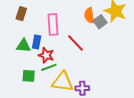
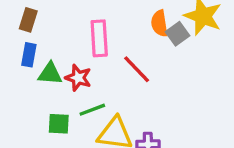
brown rectangle: (21, 14) -> (28, 20), moved
blue rectangle: (37, 42) -> (29, 55), moved
red star: (46, 55) -> (78, 78), moved

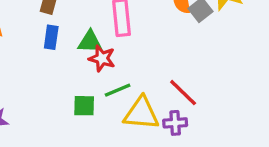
red line: (137, 69) -> (183, 93), moved
green triangle: (50, 74) -> (90, 42), moved

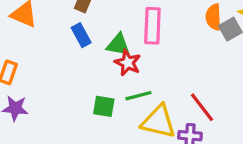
blue rectangle: (51, 37) -> (81, 35), turned -45

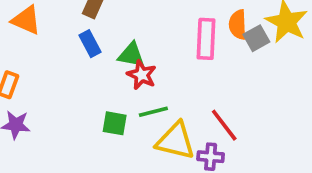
pink rectangle: (152, 26) -> (206, 39), moved

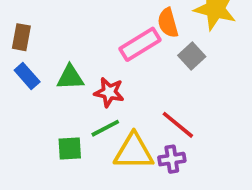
gray square: (256, 38) -> (192, 56), moved
pink rectangle: (206, 39) -> (140, 44), turned 69
red star: (142, 75) -> (109, 92), moved

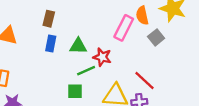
pink rectangle: (140, 44) -> (124, 28), turned -35
blue rectangle: (27, 76) -> (51, 43), turned 49
green line: (105, 128) -> (86, 71), moved

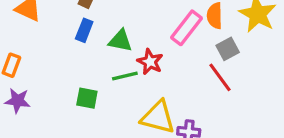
red line: (144, 80) -> (220, 77), moved
green square: (75, 91) -> (87, 98), moved

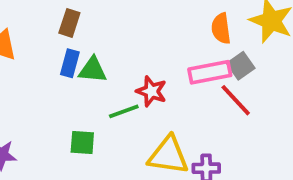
pink rectangle: (186, 28) -> (210, 72), moved, turned 48
green triangle: (120, 41) -> (93, 70), moved

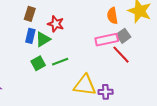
green triangle: (93, 70) -> (43, 39), turned -35
red star: (151, 91) -> (56, 24), moved
green square: (82, 143) -> (38, 63), moved, turned -32

